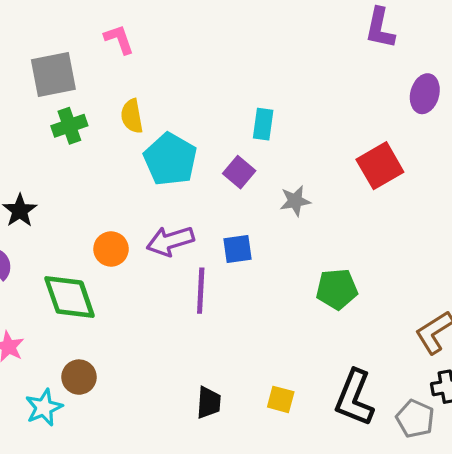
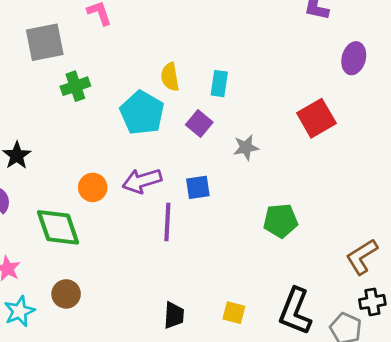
yellow semicircle: (132, 116) -> (170, 77), moved
green cross: (69, 126) -> (75, 86), moved
cyan star: (44, 407) -> (19, 311), moved

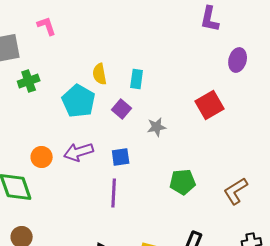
purple line: (167, 222) -> (114, 193), moved
brown L-shape: (362, 257) -> (236, 191), moved

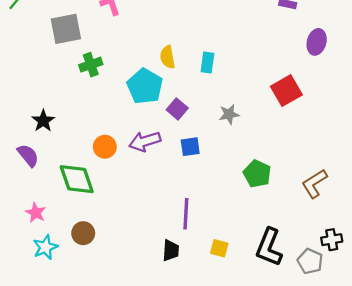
purple square: (122, 109) -> (177, 109), moved
green pentagon: (183, 182) -> (257, 174), turned 30
purple line: (114, 193) -> (186, 214), moved

